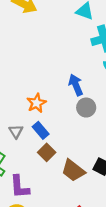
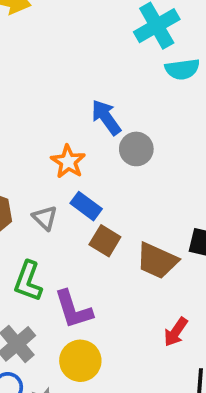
blue arrow: (76, 85) -> (106, 117), moved
gray circle: (86, 108) -> (136, 149), moved

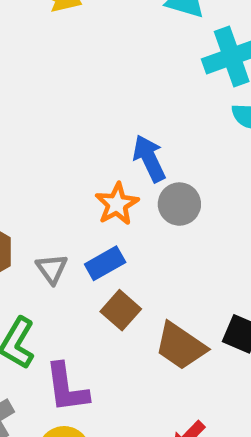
orange star: (68, 162) -> (117, 204), moved
blue rectangle: (86, 206) -> (105, 263), turned -76

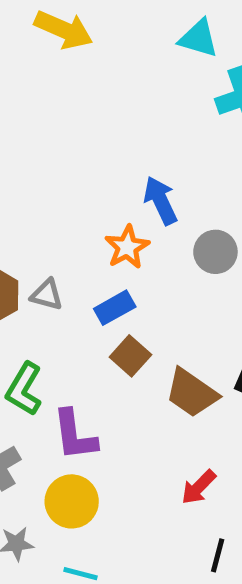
gray circle: (179, 204) -> (215, 252), moved
gray triangle: (52, 269) -> (47, 295), moved, turned -40

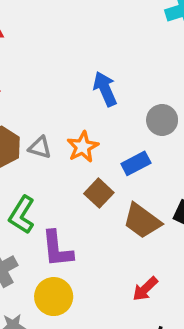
blue arrow: (161, 200) -> (105, 89), moved
orange star: (127, 247) -> (83, 147), moved
blue rectangle: (115, 308) -> (136, 163), moved

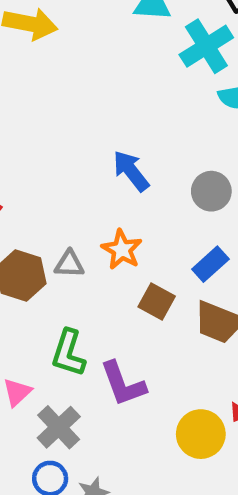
blue rectangle: (136, 163) -> (210, 264), moved
yellow circle: (54, 297) -> (201, 434), moved

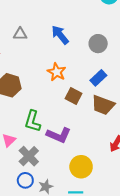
gray triangle: (69, 264) -> (20, 34), moved
purple L-shape: (123, 384) -> (59, 135), turned -45
yellow circle: (201, 434) -> (81, 167), moved

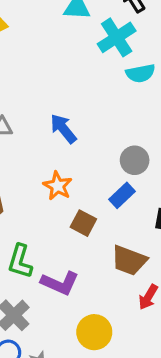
gray circle: (98, 44) -> (135, 160), moved
brown trapezoid: (103, 105) -> (129, 260), moved

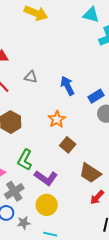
blue rectangle: (122, 195) -> (96, 96), moved
yellow circle: (94, 332) -> (47, 205), moved

